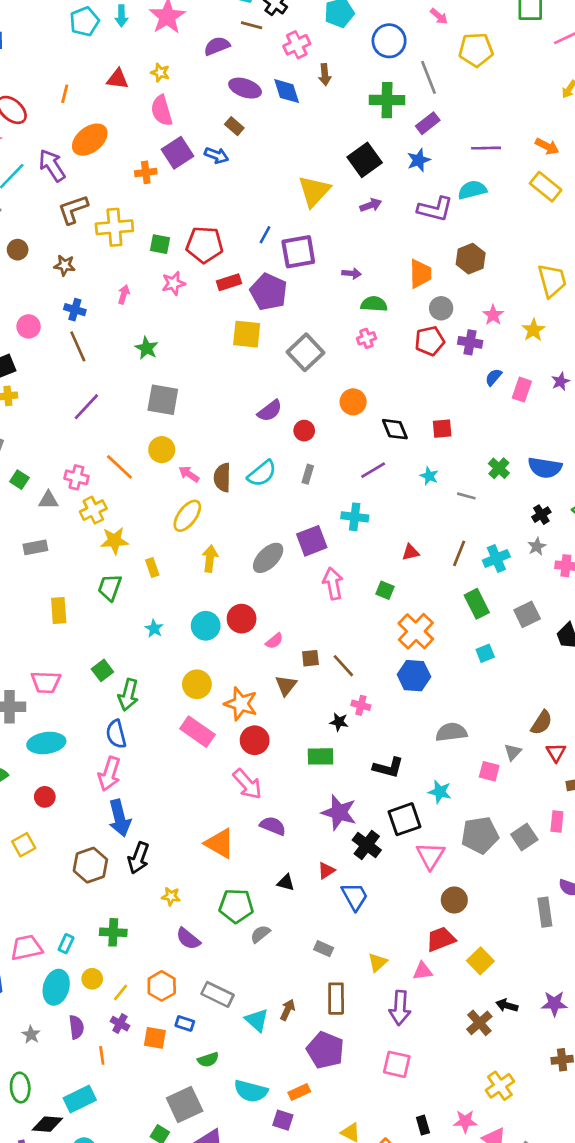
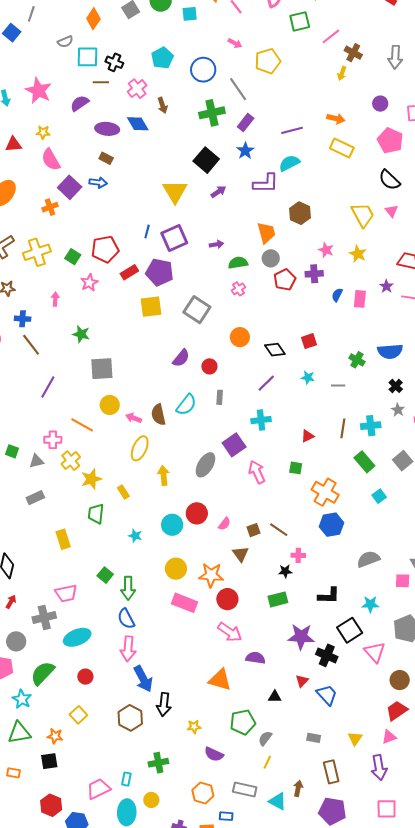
green square: (160, 244) -> (73, 257), turned 35
gray circle: (441, 308) -> (271, 258), moved
cyan cross: (496, 559) -> (371, 426), turned 30
yellow line: (120, 993) -> (267, 762), moved

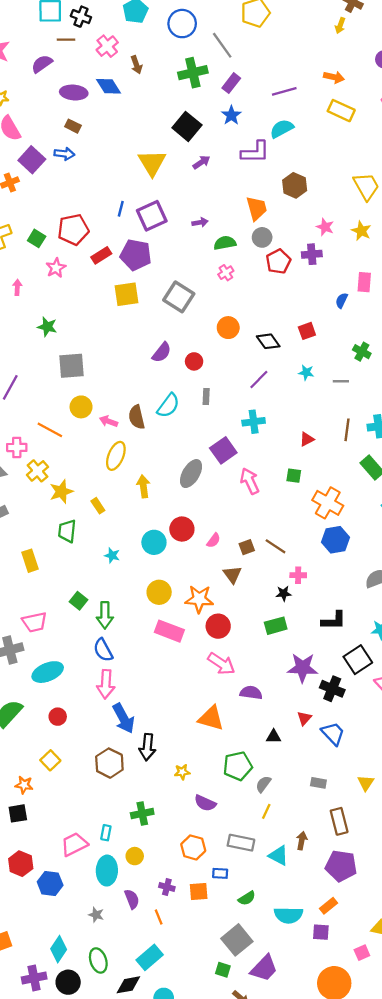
blue semicircle: (337, 295) -> (342, 300), moved

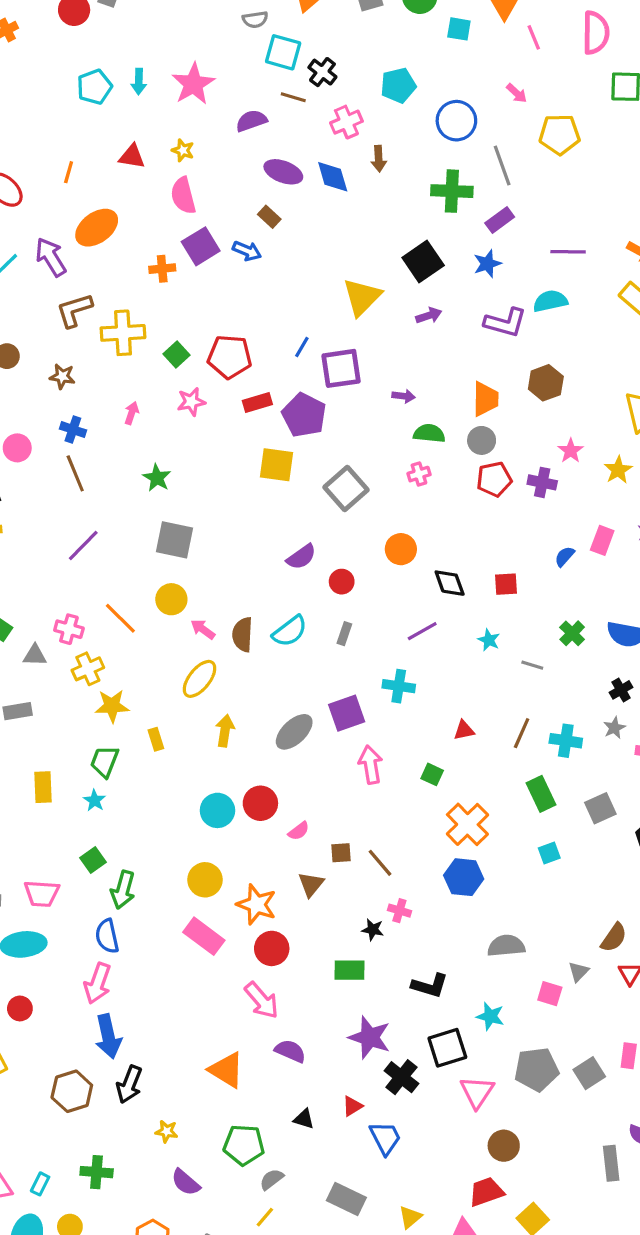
cyan star: (112, 555) -> (94, 800), moved
pink trapezoid: (35, 622) -> (42, 894), moved
gray rectangle: (318, 783) -> (346, 1199), size x1.6

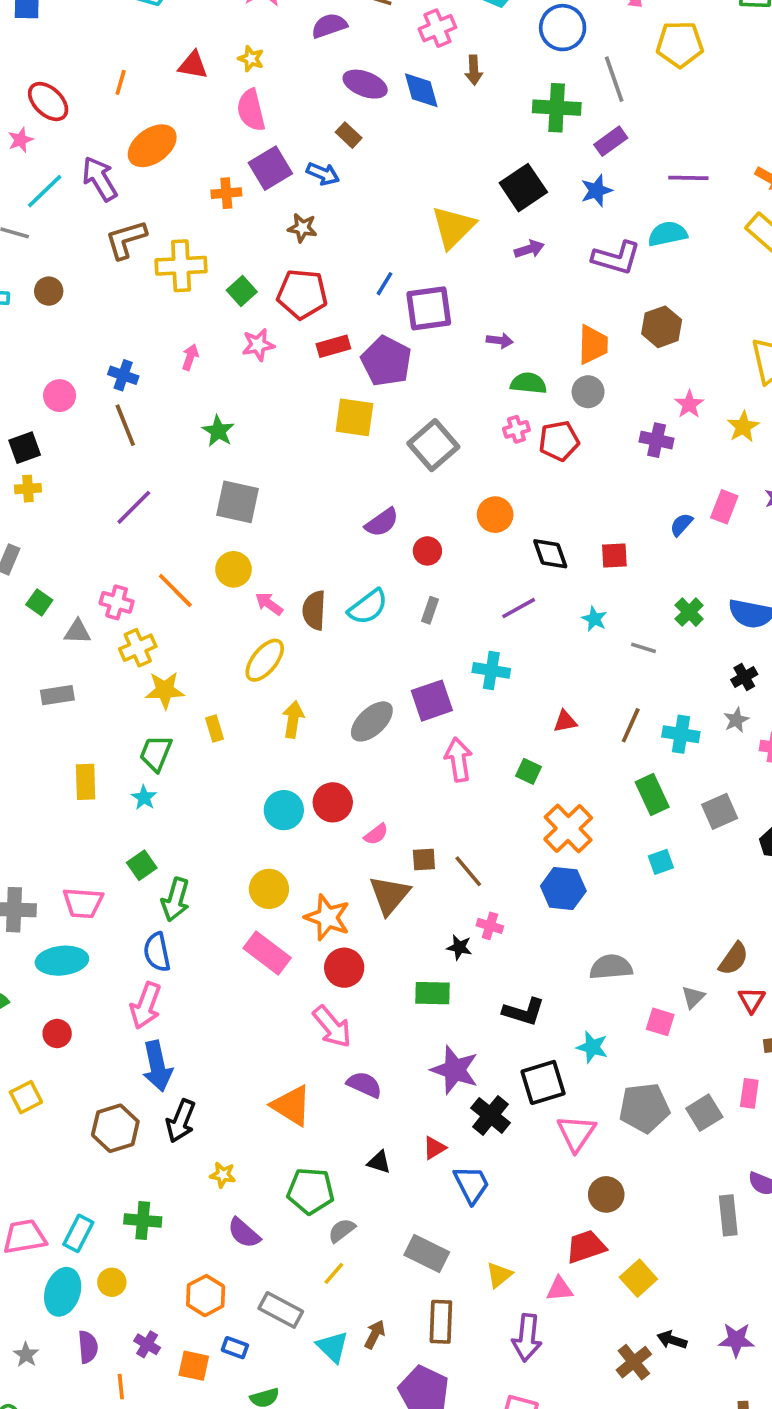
brown star: (62, 376) -> (302, 228), moved
red pentagon: (494, 479) -> (559, 441), moved
brown triangle: (311, 884) -> (389, 895), size x1.4
cyan rectangle: (40, 1184) -> (78, 1233), size x1.4

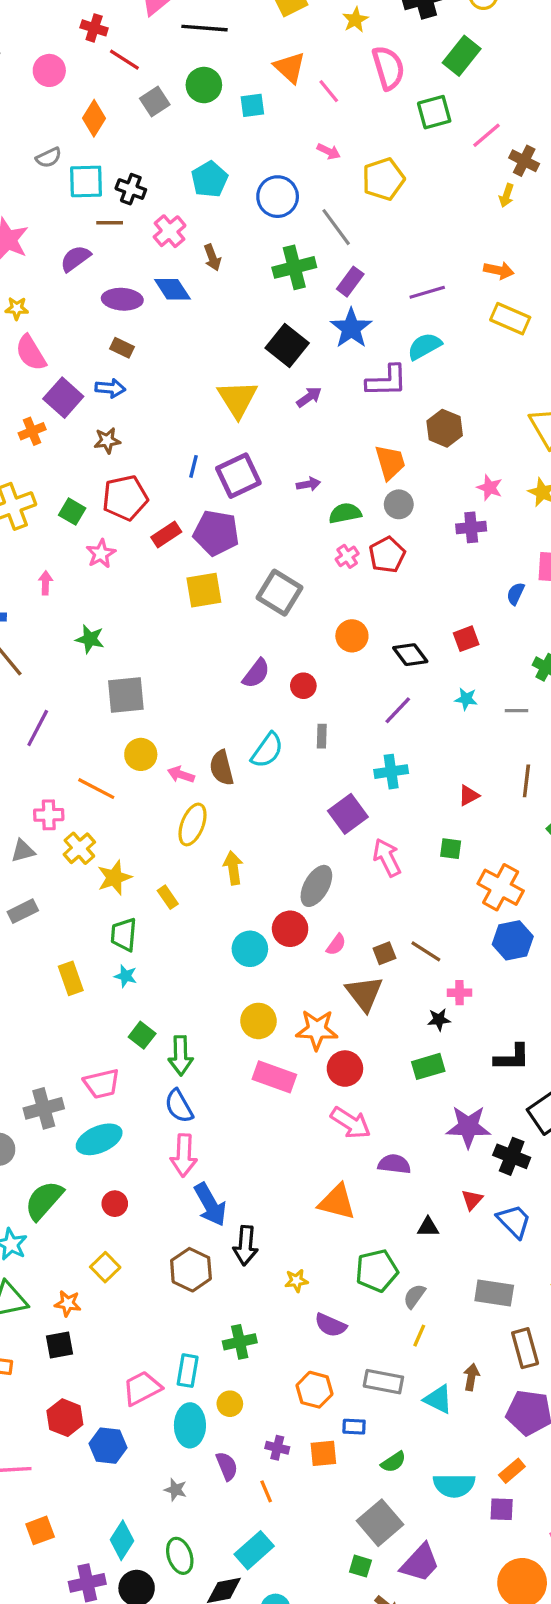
blue star: (596, 191) -> (351, 328), size x1.4
gray ellipse: (372, 721) -> (316, 886), moved

